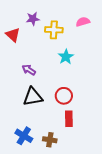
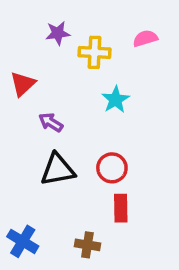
red triangle: (13, 35) -> (23, 84), moved, turned 35
blue cross: (24, 136) -> (23, 241), moved

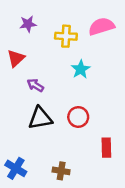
purple star: (58, 33) -> (28, 24), moved
pink semicircle: (145, 38) -> (101, 26), size x1.5
red rectangle: (121, 208) -> (106, 148), moved

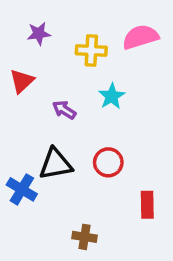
purple arrow: (35, 85) -> (64, 110), moved
blue cross: (16, 168) -> (22, 189), moved

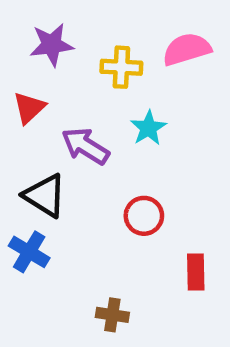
purple star: (39, 34) -> (52, 45), size x1.4
purple arrow: (64, 110) -> (85, 146), size x1.5
black triangle: (56, 164) -> (45, 196), moved, turned 42

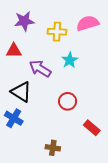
red triangle: (29, 108) -> (14, 51), turned 42
red rectangle: (196, 272) -> (92, 128), turned -49

